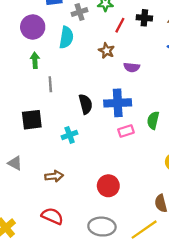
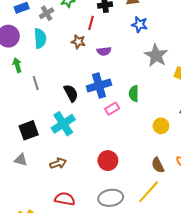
red line: (120, 25) -> (91, 23), moved
black square: (32, 120) -> (29, 130), moved
cyan cross: (70, 135) -> (63, 124), size x1.6

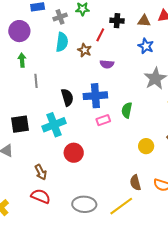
cyan semicircle: (40, 38) -> (62, 42), moved
red circle: (108, 161) -> (74, 153), moved
brown arrow: (58, 163) -> (41, 172), moved, turned 70

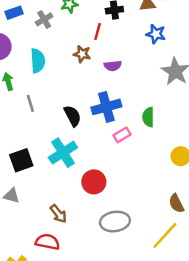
cyan semicircle: (62, 42) -> (38, 61), moved
red semicircle: (41, 196) -> (47, 242), moved
gray ellipse: (84, 204) -> (115, 222), moved

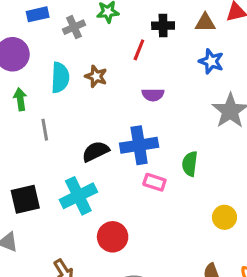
brown star: (82, 54) -> (96, 76), moved
black semicircle: (73, 116) -> (96, 151), turned -95
pink rectangle: (122, 135) -> (154, 182), turned 42

